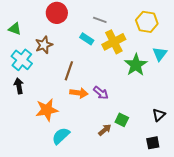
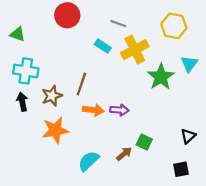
brown star: (44, 45) -> (52, 96), moved
cyan cross: (22, 60) -> (26, 71), turned -30
purple arrow: (101, 93) -> (119, 110), turned -35
cyan semicircle: (61, 136) -> (89, 161), moved

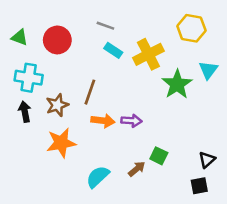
red circle: (67, 15) -> (57, 40), moved
gray line: (118, 24) -> (105, 26), moved
black triangle: (188, 136) -> (207, 160), moved

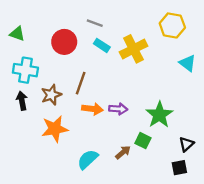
red circle: (57, 40) -> (64, 42), moved
cyan triangle: (208, 70) -> (188, 63), turned -30
green star: (177, 84) -> (159, 115), moved

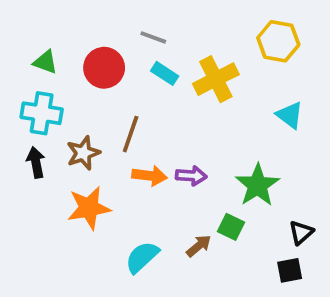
green triangle: (17, 34) -> (45, 62), moved
cyan triangle: (188, 63) -> (290, 115), moved

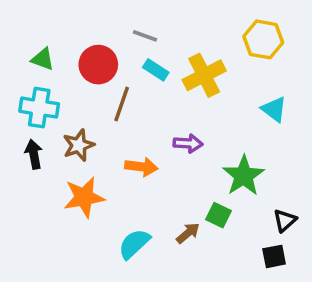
brown line: (131, 134) -> (122, 104), moved
purple arrow: (191, 176) -> (188, 143), moved

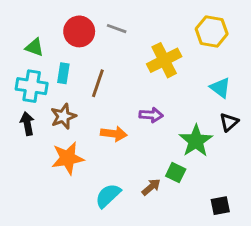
red circle: (98, 65) -> (79, 31), moved
cyan rectangle: (156, 70) -> (63, 73), moved, turned 66
black triangle: (285, 221) -> (229, 122), moved

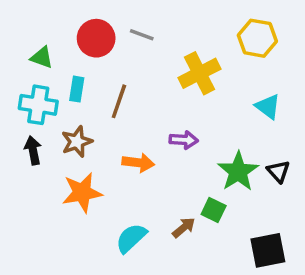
black triangle: (229, 122) -> (278, 171), moved, turned -30
black square: (220, 206) -> (268, 250), size x1.5

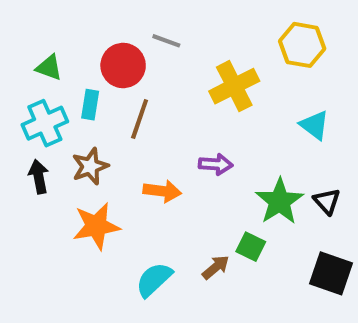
red circle: (96, 38) -> (123, 65), moved
cyan cross: (38, 105) -> (45, 123), turned -33
black square: (268, 250) -> (331, 273), moved, turned 30

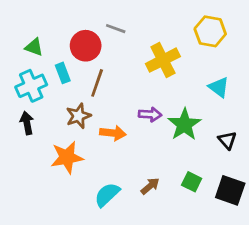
cyan rectangle: (90, 105) -> (63, 73), turned -30
brown star: (90, 166) -> (78, 116), moved
green star: (280, 201) -> (184, 124), moved
green square: (251, 247) -> (192, 182), moved

